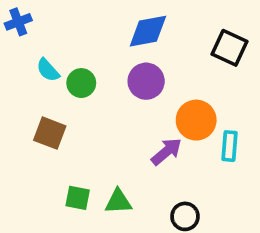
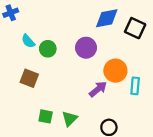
blue diamond: (148, 31) -> (107, 18), moved
green triangle: (118, 202) -> (70, 119), turned -42

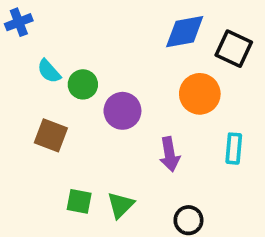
purple circle: (86, 48) -> (122, 111), moved
orange circle: (115, 71) -> (200, 94), moved
purple arrow: (98, 89) -> (170, 154), turned 120

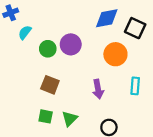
cyan semicircle: (49, 71) -> (25, 32), moved, turned 80
purple circle: (122, 111) -> (71, 44), moved
brown square: (51, 135) -> (50, 85), moved

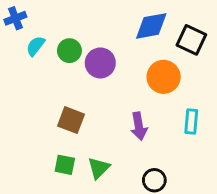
green circle: (48, 49) -> (69, 51), moved

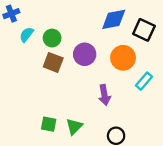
purple circle: (100, 63) -> (85, 54), moved
brown square: (71, 120) -> (53, 62), moved
cyan rectangle: (191, 122) -> (144, 81), moved, turned 36

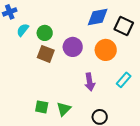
cyan rectangle: (144, 81) -> (124, 80), moved

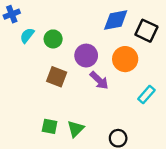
brown square: (46, 54) -> (57, 77), moved
purple arrow: (90, 82) -> (99, 80), moved, turned -36

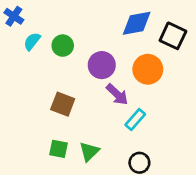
blue cross: (12, 14) -> (14, 16), turned -35
brown square: (57, 77) -> (63, 104), moved
cyan rectangle: (146, 94) -> (135, 119), moved

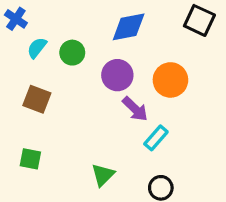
blue diamond: (137, 23) -> (129, 27), moved
black square: (173, 36) -> (199, 20), moved
brown square: (63, 104) -> (37, 99), moved
green square: (59, 149) -> (30, 159), moved

